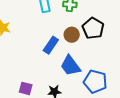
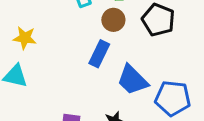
brown circle: (72, 35) -> (113, 20), moved

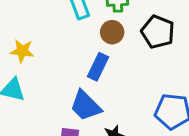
blue trapezoid: (133, 80) -> (86, 106), moved

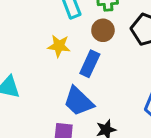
yellow star: (22, 51) -> (59, 46), moved

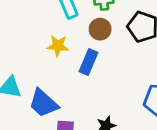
blue trapezoid: (79, 101) -> (43, 103), moved

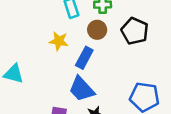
blue trapezoid: (43, 103) -> (82, 89), moved

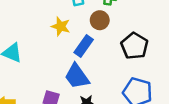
black pentagon: (135, 31) -> (134, 46), moved

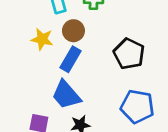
brown circle: (100, 20) -> (73, 31), moved

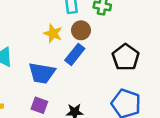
blue trapezoid: (66, 95) -> (42, 73), moved, turned -48

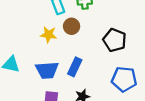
blue rectangle: (75, 54) -> (75, 67), moved

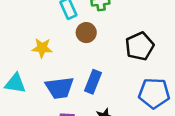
yellow star: (49, 35) -> (42, 48), moved
black pentagon: (115, 40) -> (140, 46), turned 30

